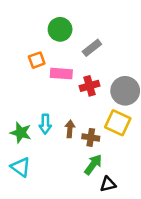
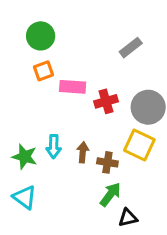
green circle: (60, 29) -> (41, 36), moved
gray rectangle: (92, 48) -> (131, 48), moved

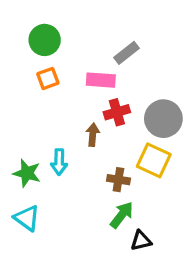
gray rectangle: (131, 48) -> (126, 53), moved
pink rectangle: (73, 87) -> (101, 80), moved
brown arrow: (83, 152) -> (93, 135), moved

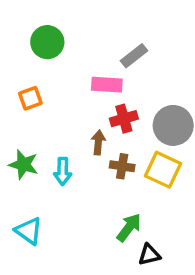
orange square: (48, 78) -> (30, 98), moved
green star: (27, 173) -> (23, 165), moved
brown cross: (118, 180) -> (122, 166), moved

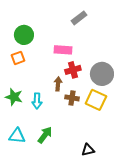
green circle: (47, 42) -> (24, 35), moved
gray rectangle: (134, 56) -> (79, 18), moved
green arrow: (129, 227) -> (45, 135), moved
cyan triangle: (29, 231) -> (17, 136), turned -30

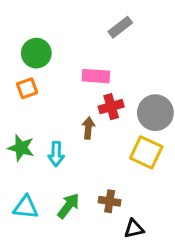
brown cross: (72, 98) -> (110, 201), moved

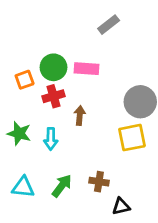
green circle: (36, 53) -> (53, 67), moved
red cross: (111, 107) -> (53, 96), moved
yellow square: (146, 152) -> (132, 138), turned -36

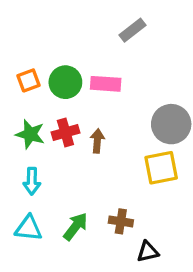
orange square: (25, 80) -> (28, 80), moved
red cross: (53, 96) -> (65, 132), moved
green star: (19, 133) -> (30, 134), moved
cyan arrow: (51, 139) -> (32, 181), moved

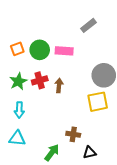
gray rectangle: (133, 30) -> (88, 25), moved
green star: (30, 134) -> (18, 81), turned 30
green arrow: (75, 226) -> (52, 153), moved

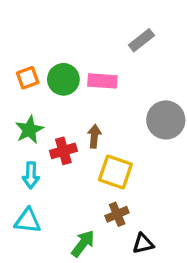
red cross: (40, 80) -> (63, 151), moved
yellow square: (98, 102) -> (115, 172), moved, turned 30
brown cross: (73, 134) -> (117, 214), turned -32

